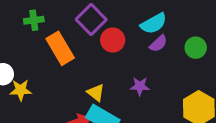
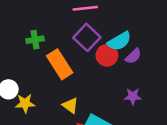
cyan semicircle: (154, 23) -> (119, 41), moved
purple semicircle: (158, 44) -> (133, 56), moved
yellow triangle: (96, 93) -> (70, 105), moved

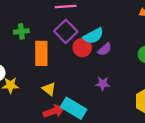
orange rectangle: (60, 64) -> (41, 53), turned 30

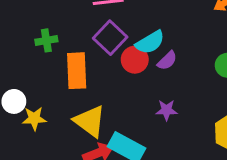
yellow triangle: (49, 89) -> (90, 121), size x1.6

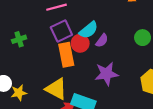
purple square: (110, 38) -> (61, 31), turned 30
orange rectangle: (77, 71) -> (66, 55), moved
purple star: (166, 110) -> (106, 74), size x1.6

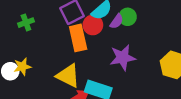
green circle: (143, 38) -> (128, 17), moved
yellow star: (19, 93) -> (22, 67), moved

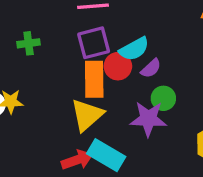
green circle: (128, 17) -> (163, 98), moved
yellow triangle: (68, 76) -> (87, 115), moved, turned 40

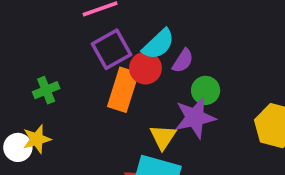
green cross: (29, 43) -> (46, 90), moved
orange rectangle: (94, 79) -> (123, 90), turned 33
yellow triangle: (87, 115) -> (163, 137), moved, size x0.7

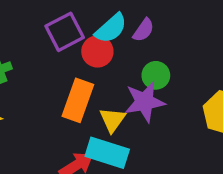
purple semicircle: (183, 61) -> (143, 30), moved
orange rectangle: (123, 90) -> (78, 100), moved

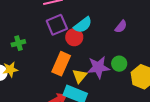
purple semicircle: (143, 30) -> (121, 27), moved
green circle: (156, 75) -> (119, 64), moved

